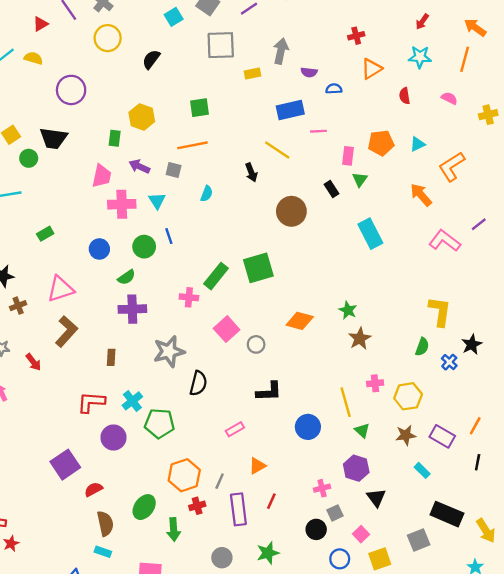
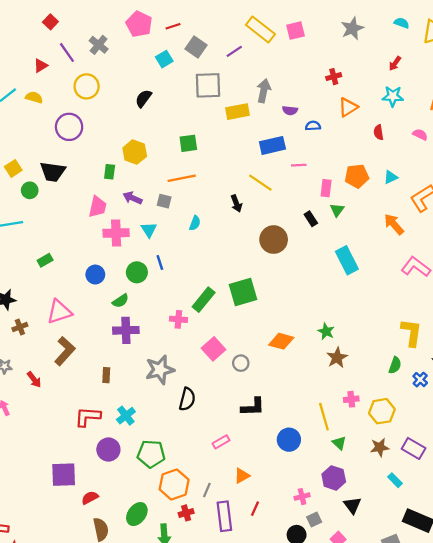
yellow circle: (108, 38) -> (87, 86), moved
yellow rectangle: (253, 73) -> (237, 112), size x1.5
green pentagon: (159, 423) -> (151, 454), moved
purple square: (65, 465) -> (64, 475), turned 32

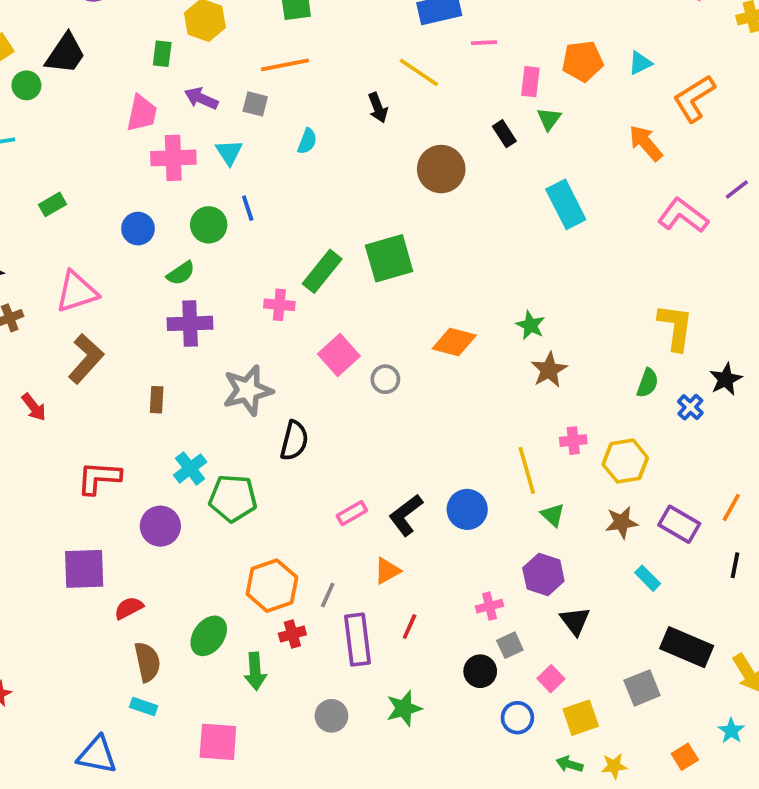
black trapezoid: (53, 172) -> (65, 54), turned -64
black L-shape: (253, 407) -> (406, 515), moved, turned 145
red L-shape: (88, 417) -> (99, 478), moved
green pentagon: (151, 454) -> (233, 498), moved

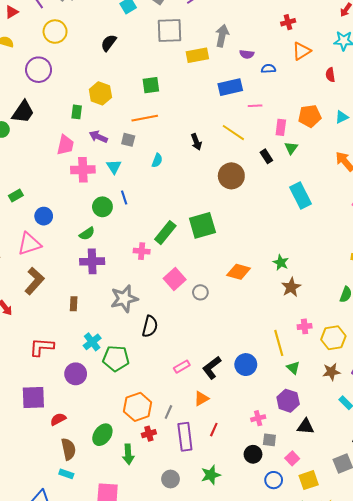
yellow line: (419, 72) -> (233, 133), moved
blue circle: (138, 229) -> (44, 216), moved
black triangle: (575, 621) -> (306, 426), turned -48
gray square: (510, 645) -> (269, 440), turned 32

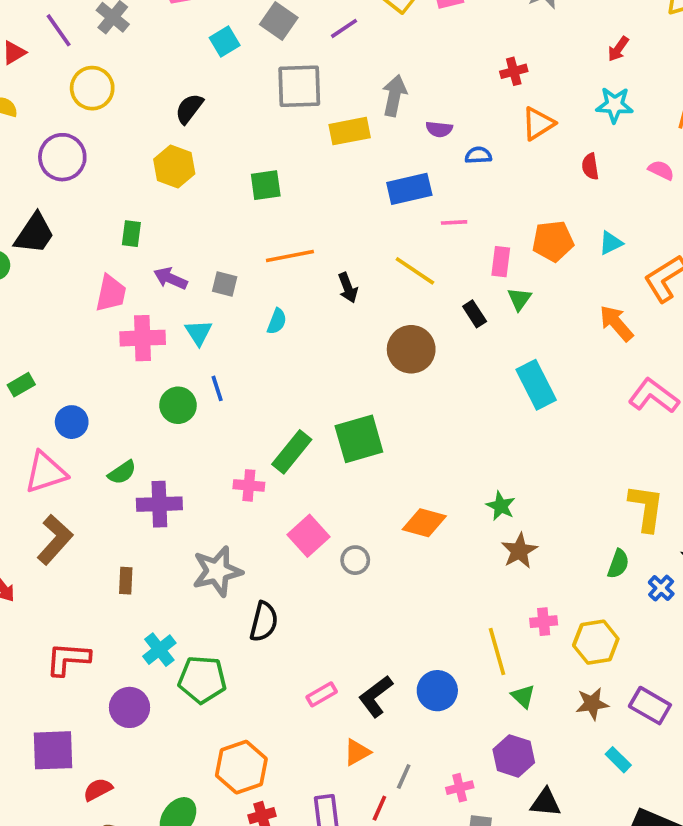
yellow hexagon: (100, 93) -> (174, 166), moved
orange line: (145, 118) -> (290, 256), moved
green semicircle: (87, 234) -> (122, 472), moved
gray line: (168, 412) -> (404, 776), moved

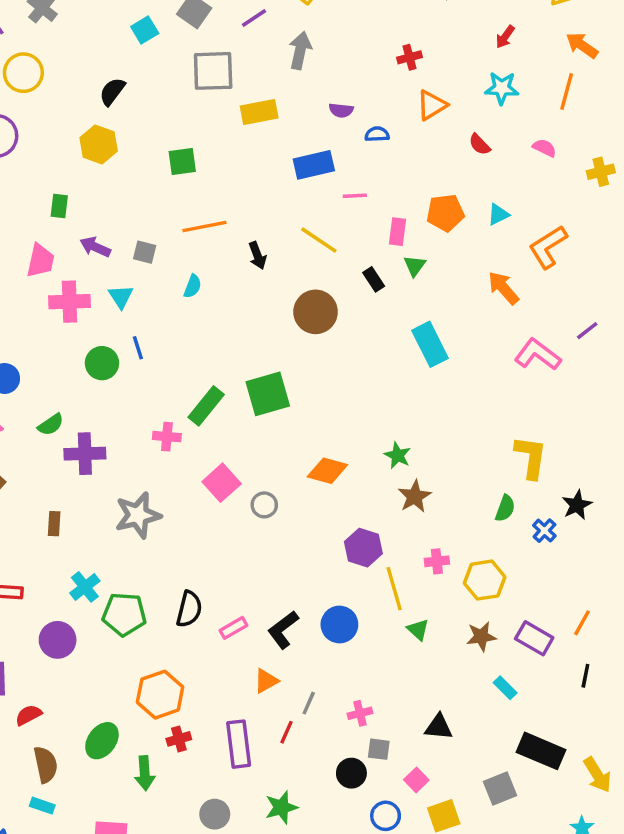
gray arrow: (394, 96) -> (300, 50), moved
red semicircle: (590, 166) -> (480, 144), turned -35
black semicircle: (264, 622) -> (189, 609), moved
purple hexagon: (514, 756) -> (363, 548), moved

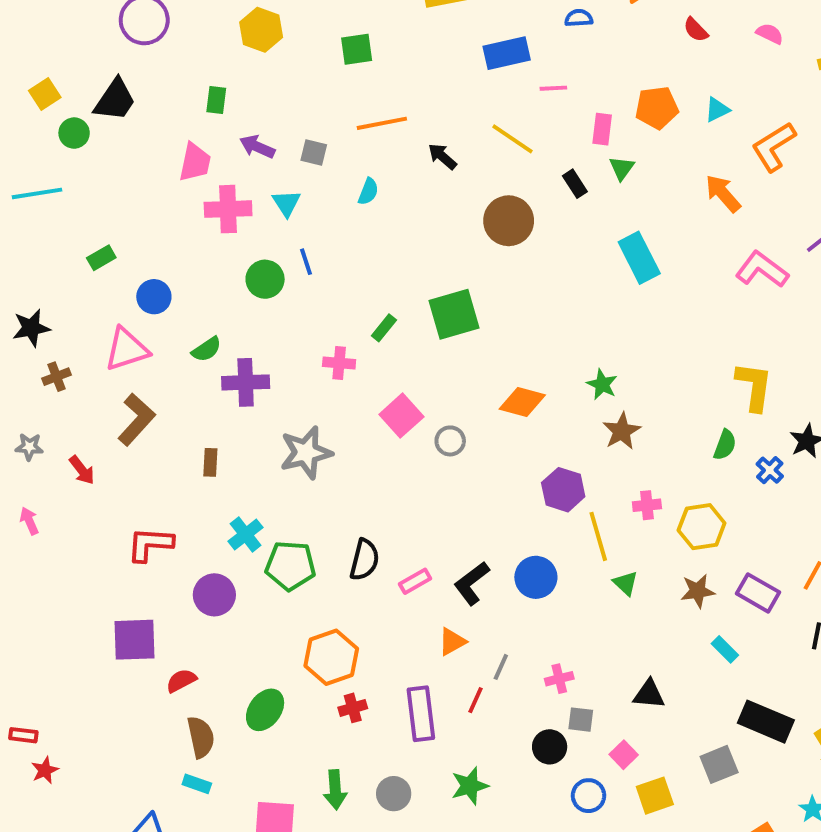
black arrow: (257, 255) -> (442, 156), turned 152
green rectangle: (206, 406) -> (384, 328), size x0.6
green arrow: (145, 773) -> (335, 790), moved

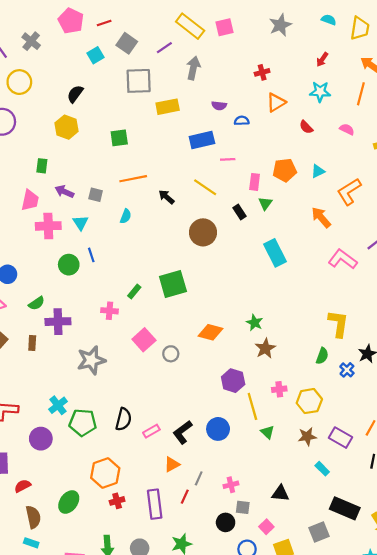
brown rectangle: (210, 462) -> (32, 343), moved

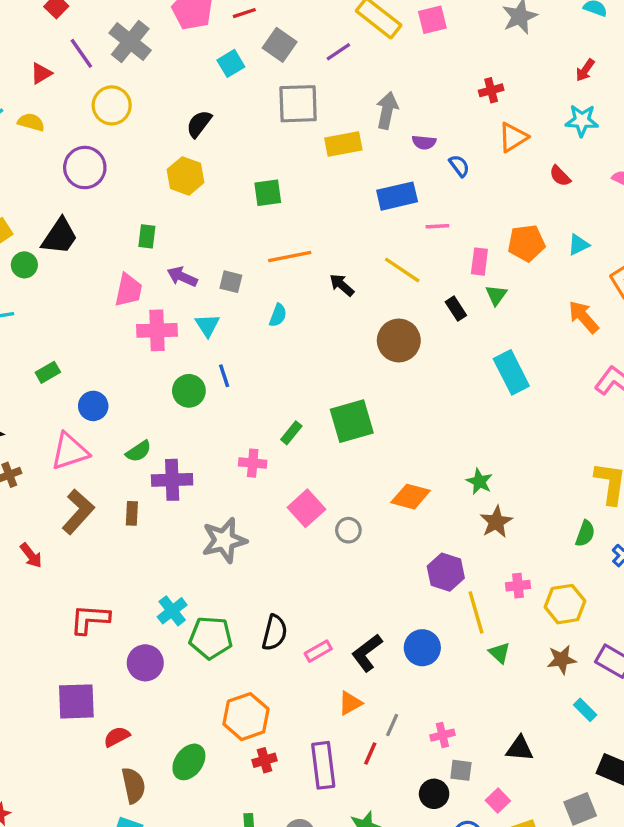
gray cross: (31, 41) -> (130, 42), size x1.4
gray arrow: (193, 68) -> (387, 110), moved
blue semicircle: (242, 121) -> (459, 166), turned 56

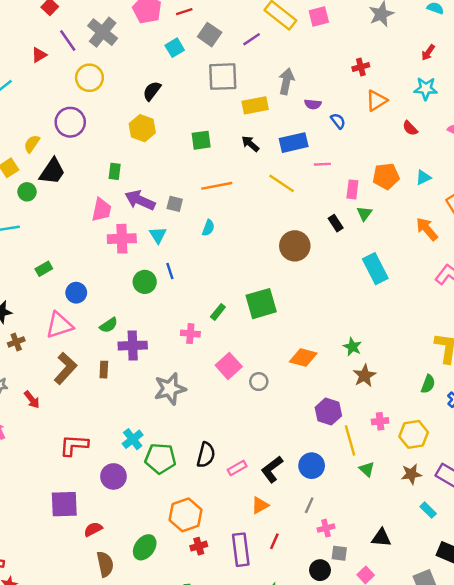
yellow semicircle: (31, 122) -> (32, 144), moved, turned -72
yellow line: (402, 270) -> (282, 183), moved
purple arrow: (182, 277) -> (140, 200), size x1.4
black arrow: (342, 285) -> (250, 144), moved
gray line: (392, 725) -> (309, 505), moved

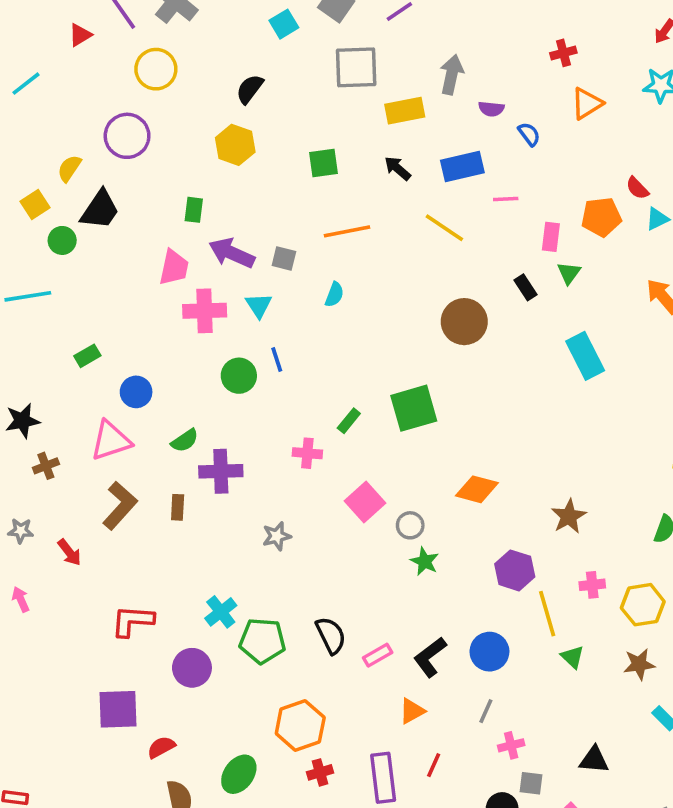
red semicircle: (410, 128) -> (637, 188), moved
green star: (352, 347) -> (425, 561), moved
gray star: (170, 389) -> (277, 536), size x0.6
black semicircle: (206, 455) -> (331, 635), turned -40

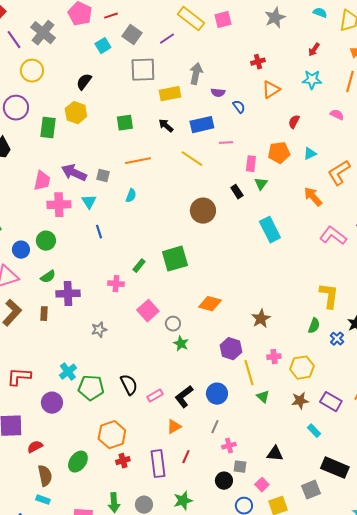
red semicircle: (637, 188) -> (294, 122), moved, turned 72
green rectangle: (194, 210) -> (48, 128), moved, size x1.5
green circle: (239, 376) -> (46, 241), moved

